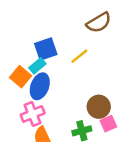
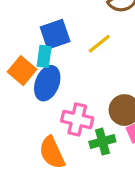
cyan rectangle: (37, 66) -> (44, 56), turned -42
pink cross: (33, 114) -> (77, 119), moved, turned 35

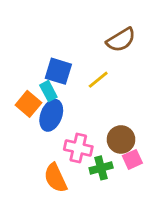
blue square: (55, 34) -> (58, 71), turned 36
cyan rectangle: (44, 56) -> (48, 91), turned -36

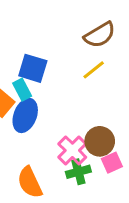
yellow line: (98, 80) -> (94, 70), moved
pink cross: (78, 148) -> (72, 150), moved, turned 32

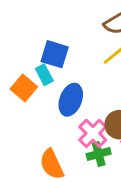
blue ellipse: (25, 115) -> (71, 100), moved

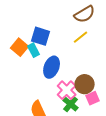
orange square: (24, 88) -> (20, 47), moved
green cross: (99, 154) -> (71, 104), turned -35

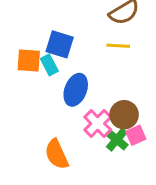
yellow line: (81, 37) -> (118, 46), turned 42
orange square: (20, 47) -> (29, 60), turned -36
green cross: (71, 104) -> (117, 140), moved

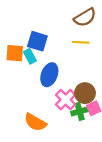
green cross: (117, 140) -> (80, 111), turned 35
orange semicircle: (57, 154) -> (35, 122), turned -35

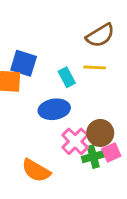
blue square: (37, 41) -> (24, 63), moved
cyan rectangle: (30, 56) -> (67, 77), moved
blue ellipse: (49, 75) -> (54, 109), turned 60

